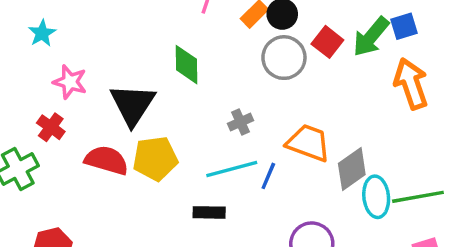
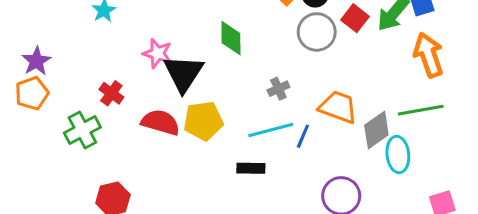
pink star: (70, 82) -> (157, 53), moved
green line: (418, 197) -> (421, 110), moved

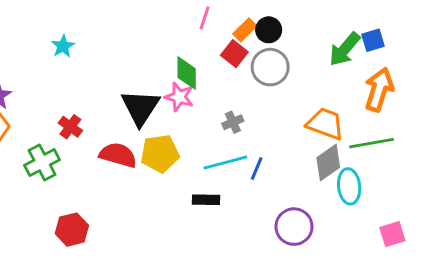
red square: (355, 18) -> (234, 54), moved
pink star: (157, 53) -> (179, 97), moved
orange arrow: (429, 55) -> (379, 89), turned 36
orange trapezoid: (338, 107) -> (325, 124), moved

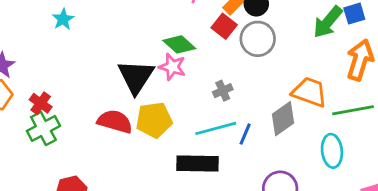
green diamond: (187, 73) -> (179, 44), turned -48
red cross: (70, 127) -> (41, 103), moved
gray diamond: (328, 162) -> (283, 119), moved
black rectangle: (206, 200) -> (197, 163), size x1.6

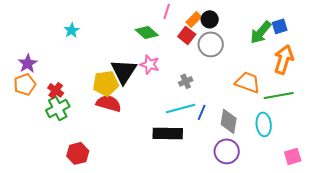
green diamond: (179, 44) -> (147, 32), moved
gray diamond: (283, 119) -> (229, 121), moved, turned -45
yellow pentagon: (154, 120) -> (106, 83), moved

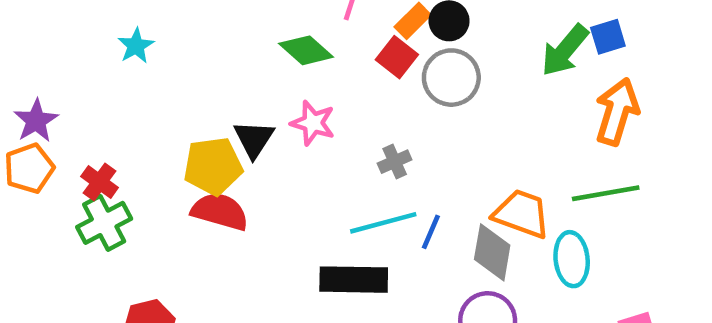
black triangle: (124, 71) -> (254, 139), size x0.7
orange trapezoid: (248, 82) -> (522, 214), moved

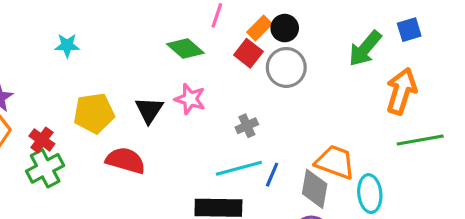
blue square: (608, 37) -> (409, 30), moved
cyan star: (136, 46) -> (67, 45), turned 30
yellow pentagon: (213, 166) -> (94, 113), moved
green line: (606, 193) -> (420, 140), moved

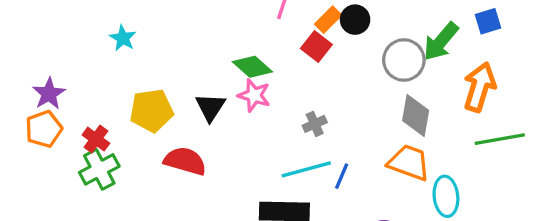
cyan star: (67, 45) -> (123, 38), turned 30
green diamond: (185, 49) -> (252, 67), moved
gray circle: (286, 67) -> (404, 60), moved
gray diamond: (315, 189) -> (416, 116), moved

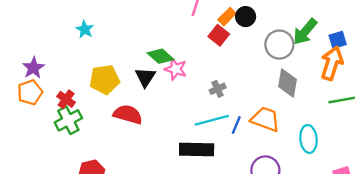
blue square: (488, 21) -> (338, 40), moved
green diamond: (252, 67) -> (160, 56), moved
orange trapezoid: (409, 163) -> (265, 119), moved

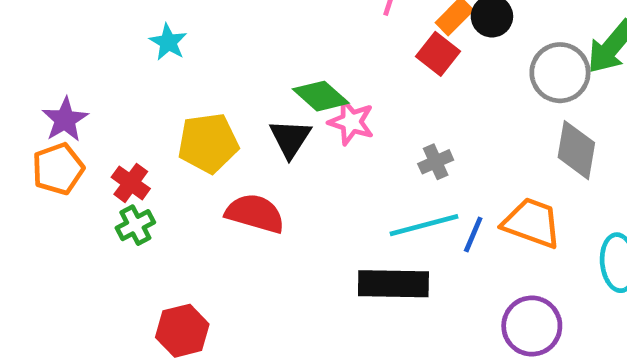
green cross: (68, 120) -> (135, 225), size x0.7

